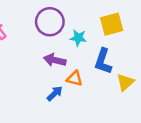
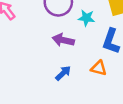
orange triangle: (75, 79) -> (99, 68), moved

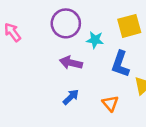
orange triangle: (99, 68) -> (110, 103), moved, turned 35

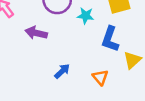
purple arrow: (71, 63) -> (36, 33), moved

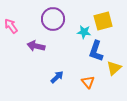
cyan star: (86, 16) -> (84, 32), moved

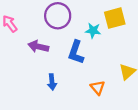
blue L-shape: (96, 51) -> (76, 52), moved
blue arrow: (57, 77) -> (52, 82), moved, turned 128

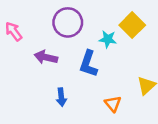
yellow square: (115, 18) -> (132, 25), turned -30

